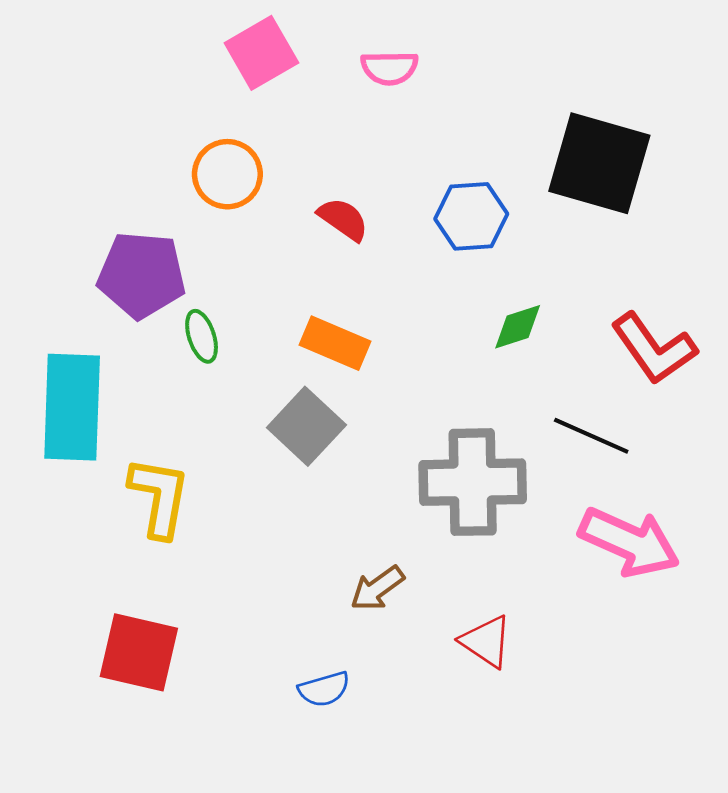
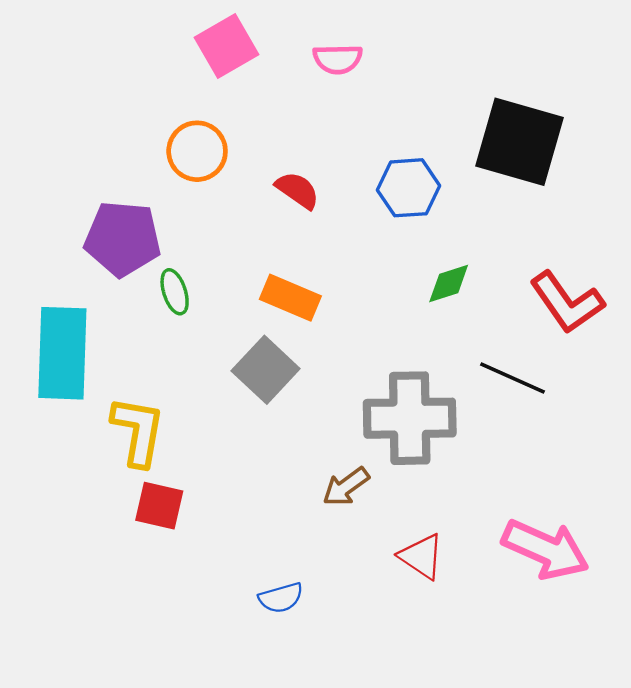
pink arrow: (629, 542) -> (546, 549), moved
brown arrow: (377, 588) -> (346, 487), moved
red square: (139, 652) -> (159, 506), moved, size x0.7

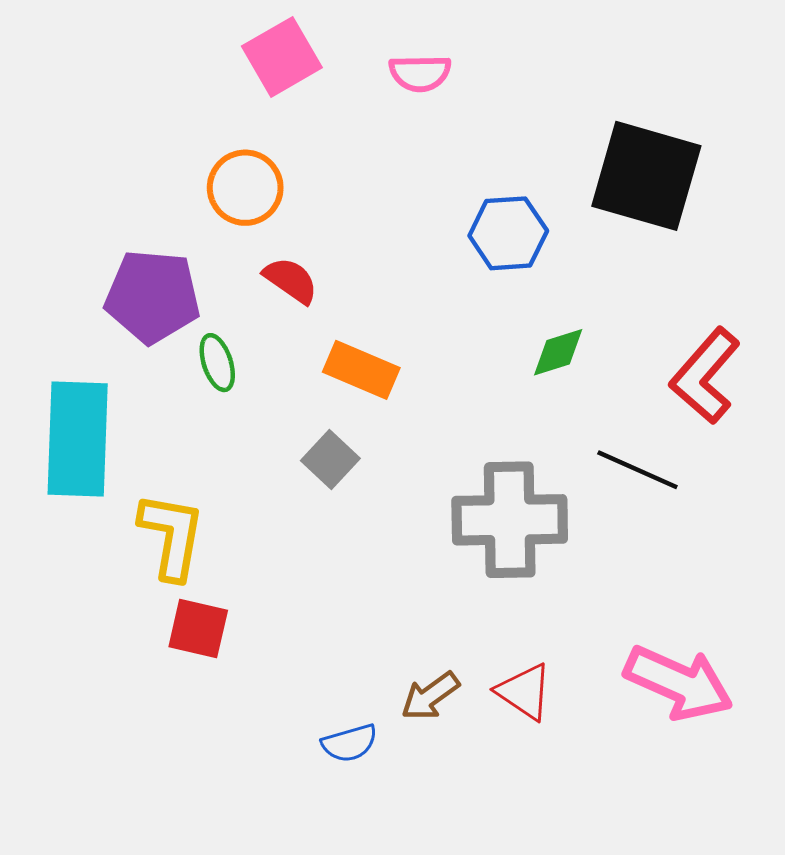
red semicircle: (297, 190) -> (291, 280), moved
red L-shape: (567, 302) -> (705, 376), turned 76
gray square: (266, 370) -> (330, 460), size x0.7
brown arrow: (346, 487) -> (430, 696), moved

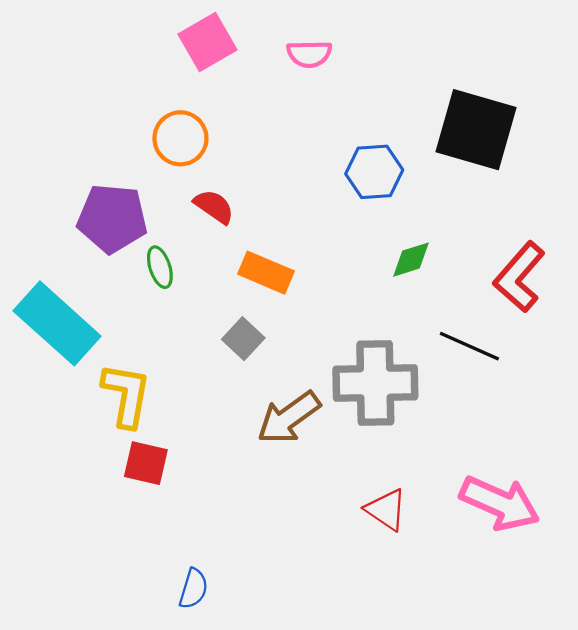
cyan rectangle: (78, 439) -> (57, 323), turned -50
brown arrow: (430, 696) -> (289, 418), moved, size x1.5
blue semicircle: (349, 743) -> (193, 589), moved, turned -57

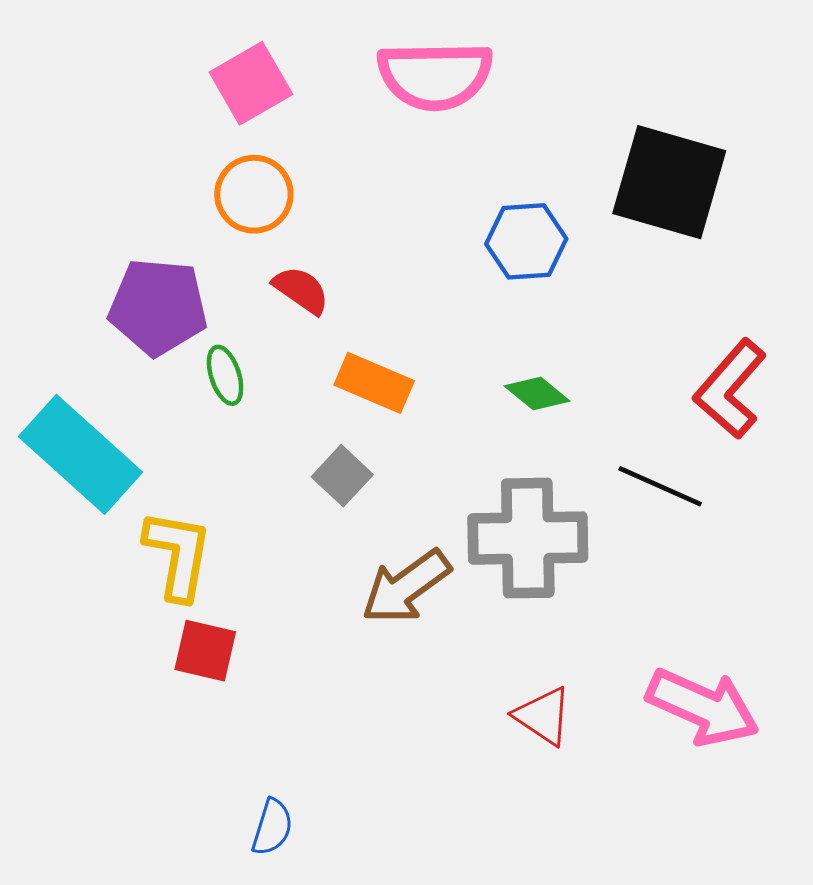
pink square: (208, 42) -> (251, 83), moved
pink semicircle: (309, 54) -> (435, 76), size x1.8
green diamond: (411, 260) -> (537, 394), moved, turned 57

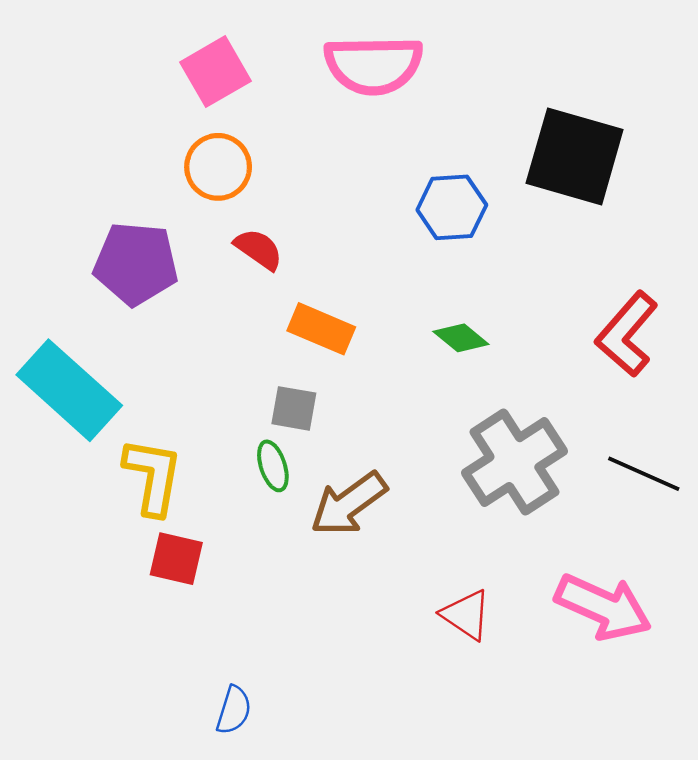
green ellipse: (225, 375) -> (273, 466), moved
gray square: (342, 476) -> (294, 408), turned -33
black line: (660, 486) -> (644, 474), moved
gray cross: (528, 538) -> (514, 462), moved, turned -32

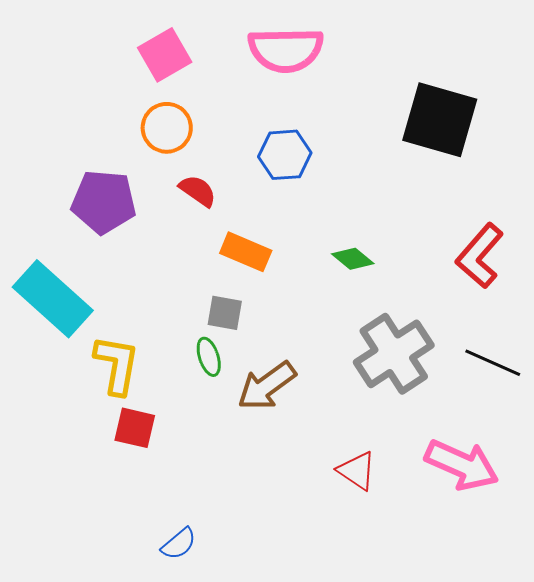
blue hexagon: (452, 207) -> (285, 155), moved
blue semicircle: (234, 710) -> (179, 544), turned 33

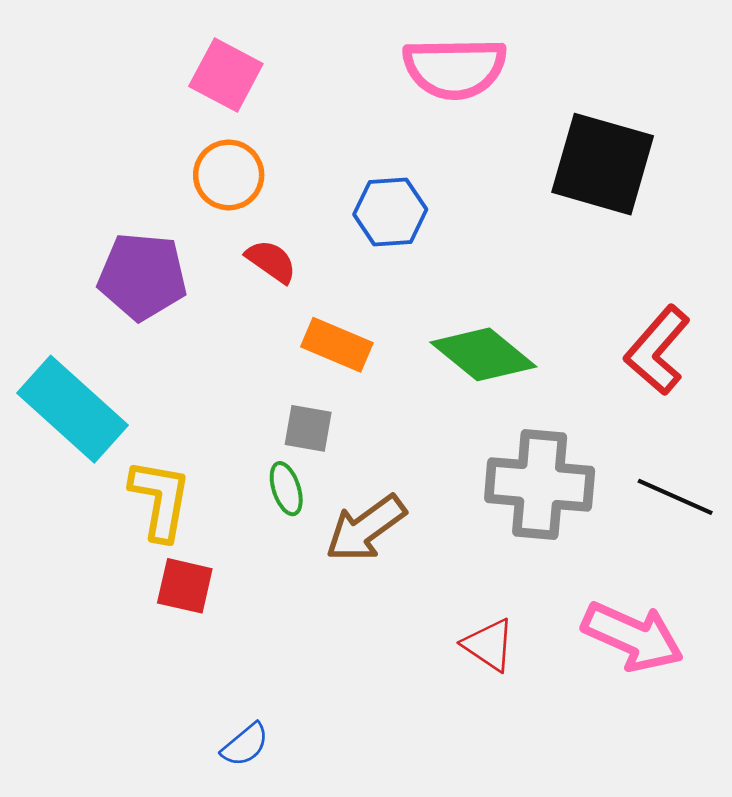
pink semicircle: (286, 50) -> (455, 68), moved
pink square: (165, 55) -> (226, 75), turned -32
green diamond: (353, 259) -> (483, 354), size x1.8
gray cross: (394, 354) -> (540, 485), turned 38

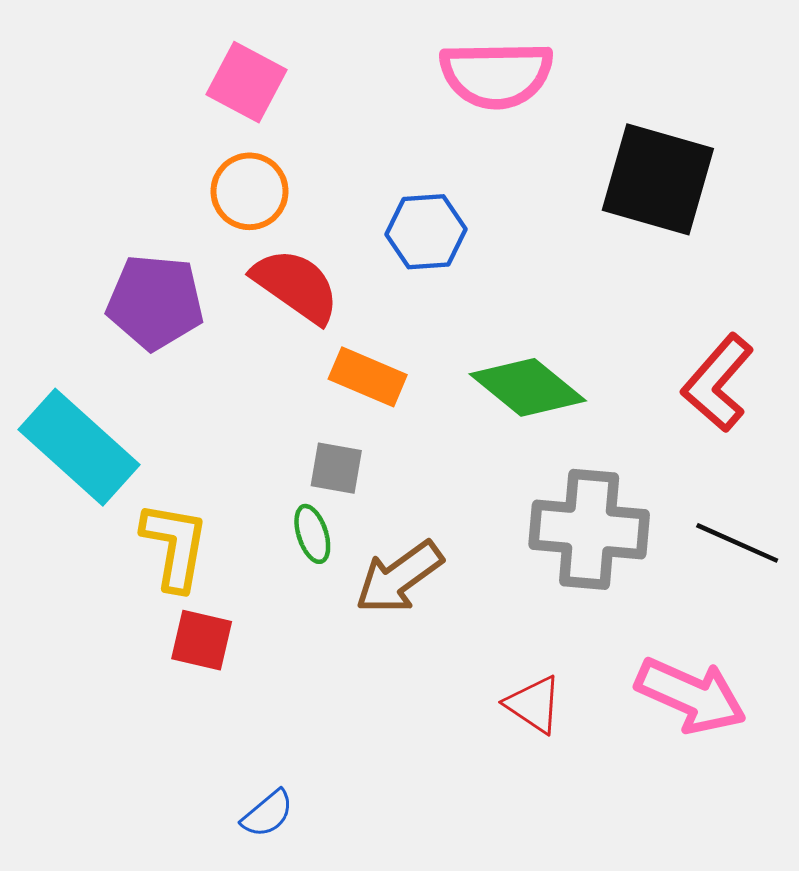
red semicircle: (271, 261) -> (296, 286), size x1.6

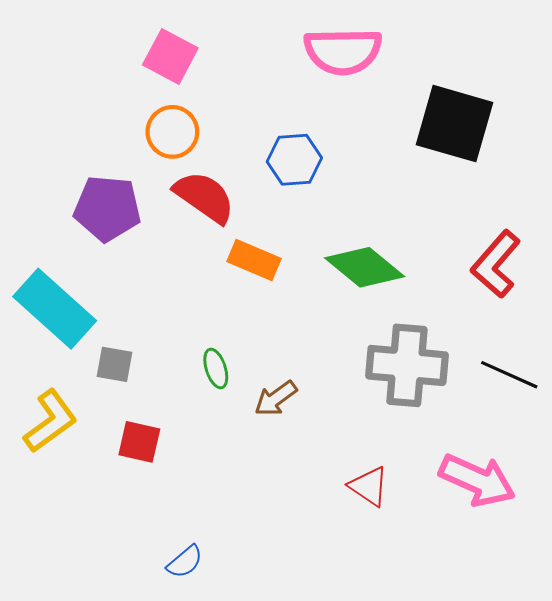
gray square: (336, 468) -> (115, 364), moved
yellow L-shape: (175, 546) -> (50, 421), moved, turned 44
brown arrow: (399, 577) -> (276, 398), size x0.7

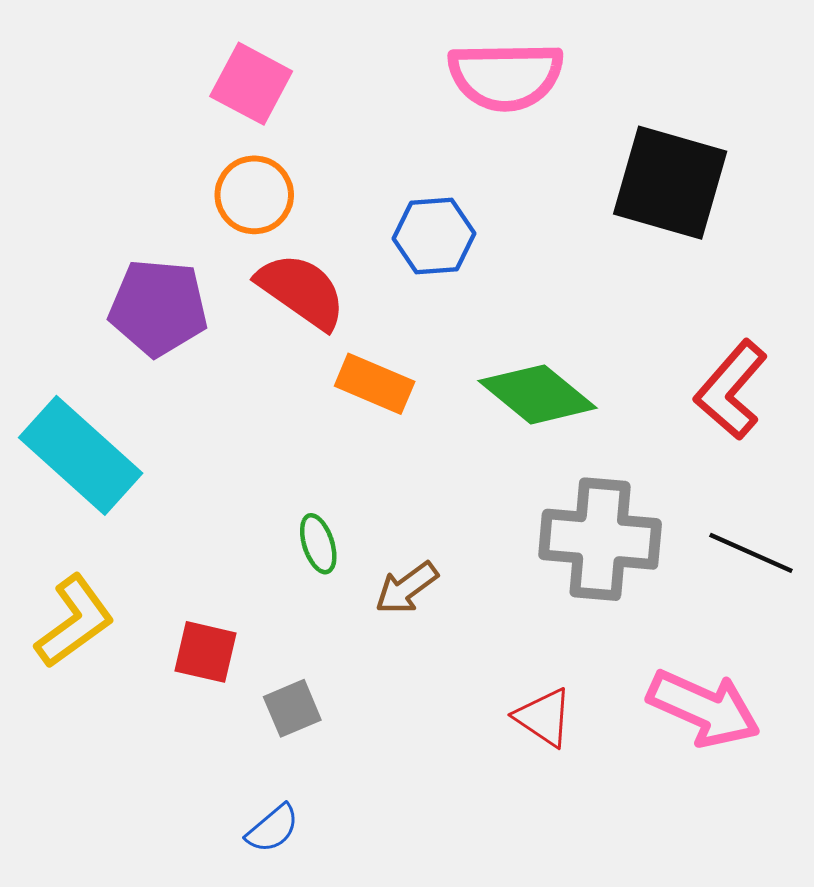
gray square: (115, 364) -> (292, 708), moved, turned -33

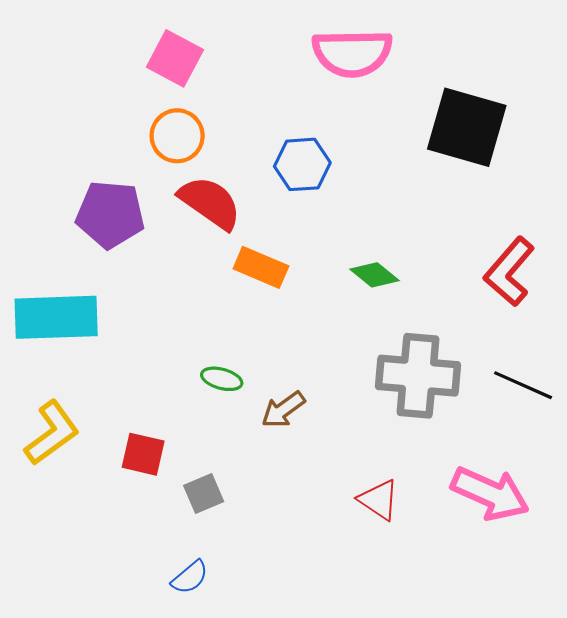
green diamond: (538, 394) -> (374, 275), size x0.6
cyan rectangle: (81, 455) -> (56, 317), turned -44
green ellipse: (318, 544) -> (222, 379), turned -57

